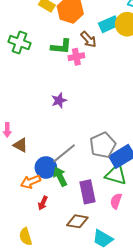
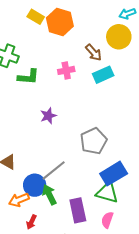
cyan rectangle: (109, 24) -> (103, 75), moved
brown arrow: (89, 39) -> (94, 53), moved
green L-shape: (61, 47) -> (28, 77), moved
gray pentagon: (103, 145) -> (94, 141), moved

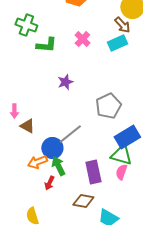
brown arrow: (94, 53) -> (122, 25), moved
pink cross: (66, 70) -> (82, 39), turned -35
green arrow: (49, 195) -> (58, 166), moved
pink semicircle: (107, 220) -> (121, 172), moved

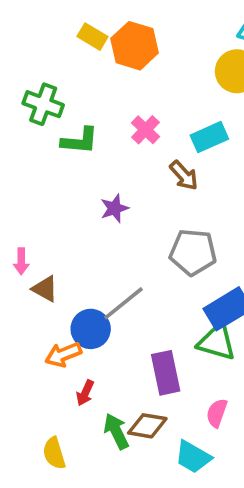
brown arrow: (122, 25) -> (184, 175), moved
gray pentagon: (108, 106) -> (193, 252), turned 30
green arrow: (58, 166) -> (116, 431), moved
pink semicircle: (121, 172) -> (217, 413), moved

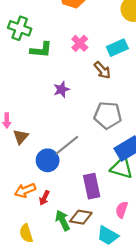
brown triangle: (45, 289) -> (21, 137), turned 42
orange arrow: (63, 355) -> (25, 190), moved

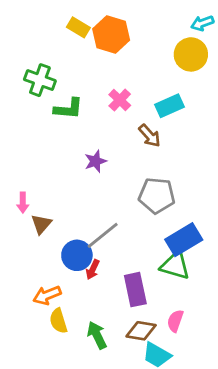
red arrow: (44, 198) -> (93, 270), moved
brown diamond: (81, 217) -> (141, 331), moved
yellow semicircle: (26, 233) -> (58, 321), moved

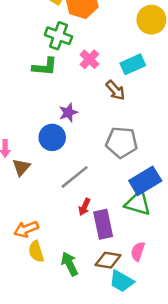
green cross: (40, 80) -> (58, 36), moved
blue circle: (77, 255) -> (52, 137), moved
red arrow: (93, 270) -> (84, 207), moved

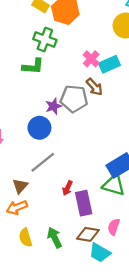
pink cross: (89, 59) -> (91, 59), moved
gray pentagon: (122, 142) -> (74, 99), moved
brown triangle: (21, 167) -> (20, 186), moved
gray line: (75, 177) -> (43, 162), moved
yellow semicircle: (36, 251) -> (25, 238), moved

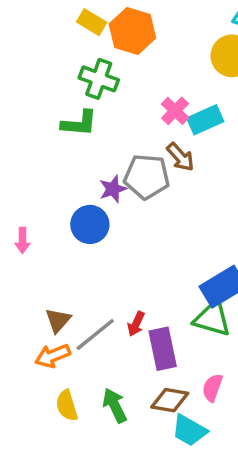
gray line: (43, 162) -> (95, 335), moved

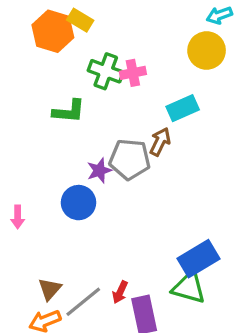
orange hexagon: (132, 31) -> (53, 31), moved
green cross: (99, 79) -> (106, 71), moved
pink cross: (175, 111) -> (133, 73), moved, turned 35
brown arrow: (180, 157) -> (160, 142), turned -112

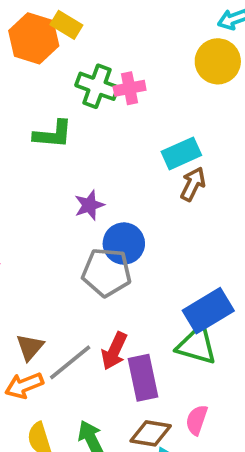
cyan rectangle: (183, 108) -> (181, 153), moved
brown arrow: (160, 142) -> (193, 184), moved
gray pentagon: (130, 159) -> (107, 272), moved
blue circle: (78, 203) -> (124, 244), moved
red arrow: (120, 292) -> (114, 351), size x1.4

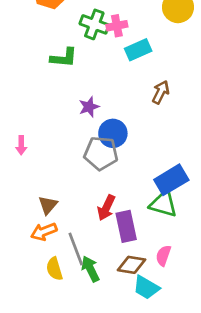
cyan rectangle: (181, 153) -> (138, 50), moved
gray line: (70, 362) -> (76, 249), moved, turned -72

